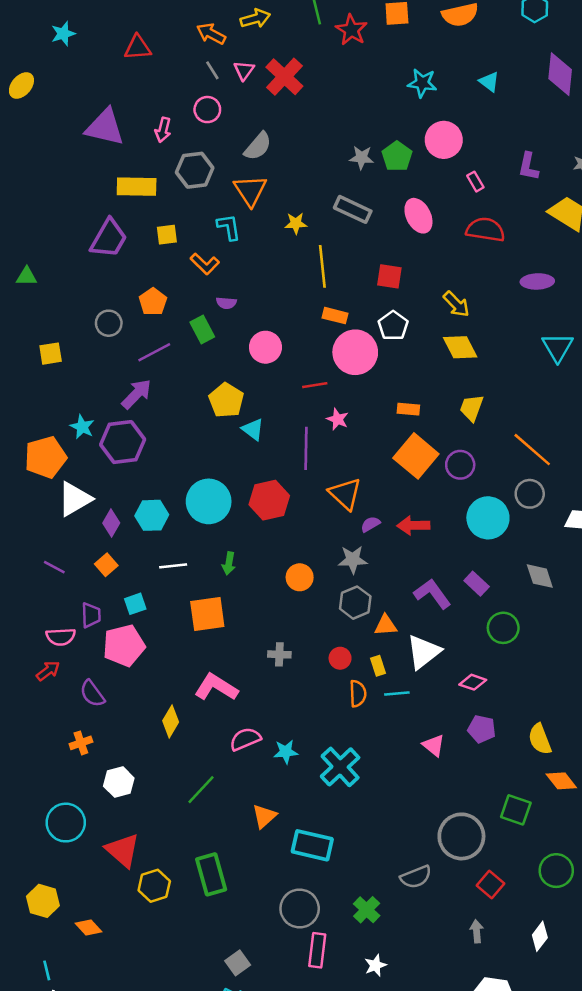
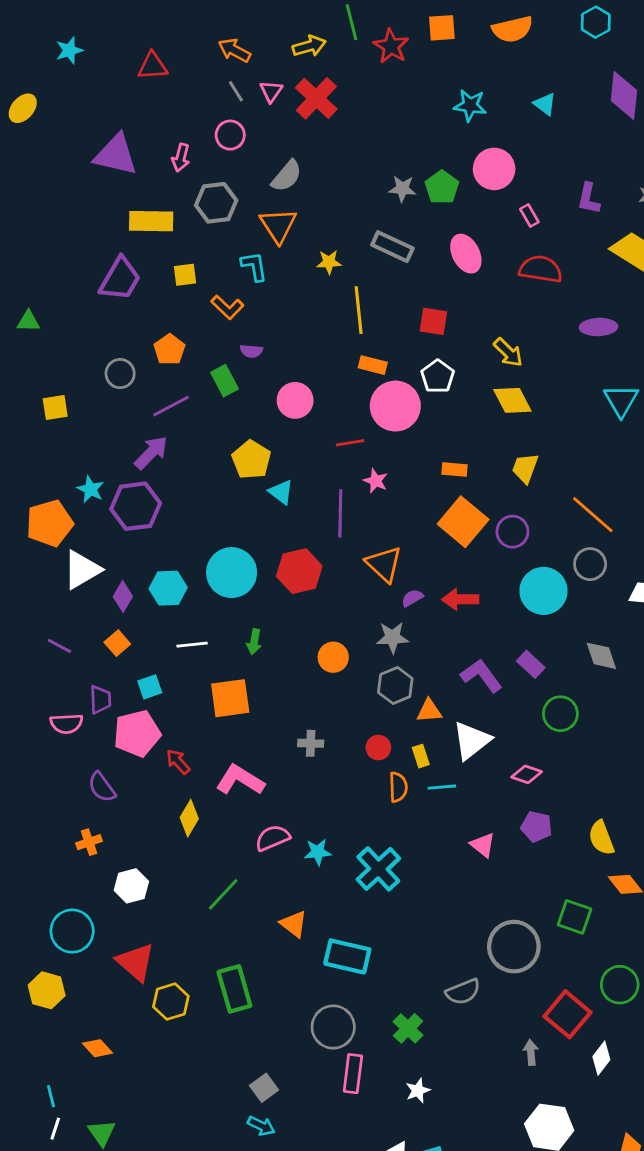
yellow arrow: (255, 19) -> (309, 46), moved
red arrow: (48, 671) -> (178, 762), moved, turned -95
orange triangle: (264, 816) -> (294, 924), turned -40
red square: (491, 884) -> (567, 1014), moved, size x1.5
yellow hexagon: (43, 901) -> (47, 990), moved

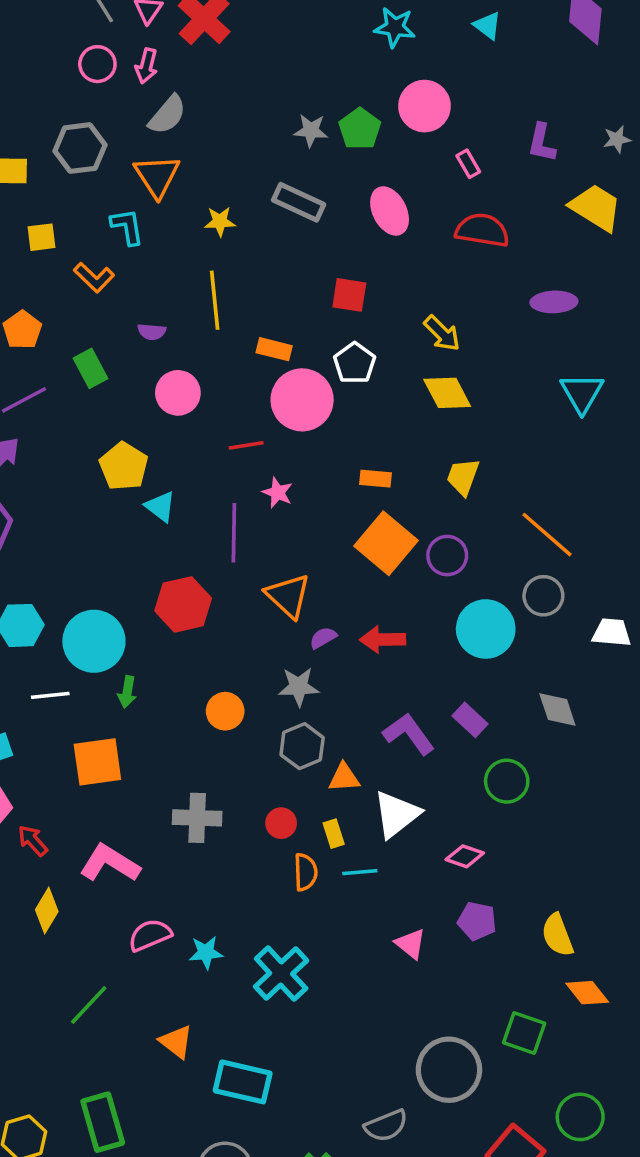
pink arrow: (181, 158) -> (146, 66), moved
yellow line: (359, 310) -> (215, 300), moved
purple semicircle: (251, 351) -> (152, 332), moved
cyan circle: (232, 573) -> (94, 641), moved
gray cross: (311, 743) -> (197, 818), size x1.5

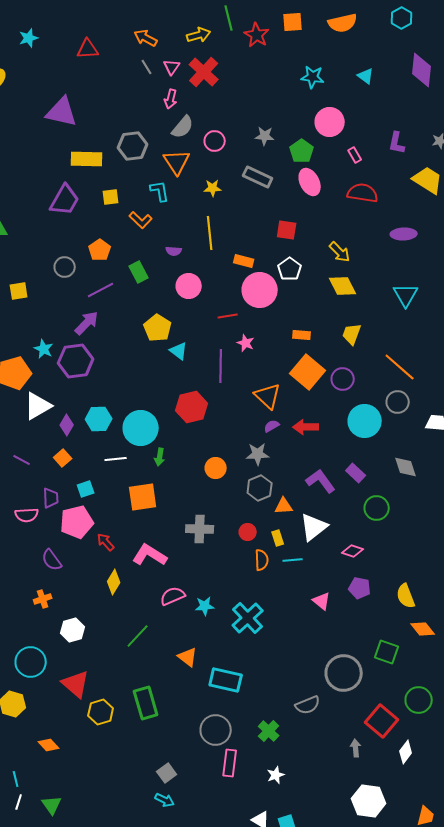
pink circle: (97, 64) -> (215, 141), moved
green pentagon: (360, 129) -> (302, 151), moved
cyan triangle: (582, 393) -> (406, 295), moved
orange triangle: (288, 596) -> (268, 396), moved

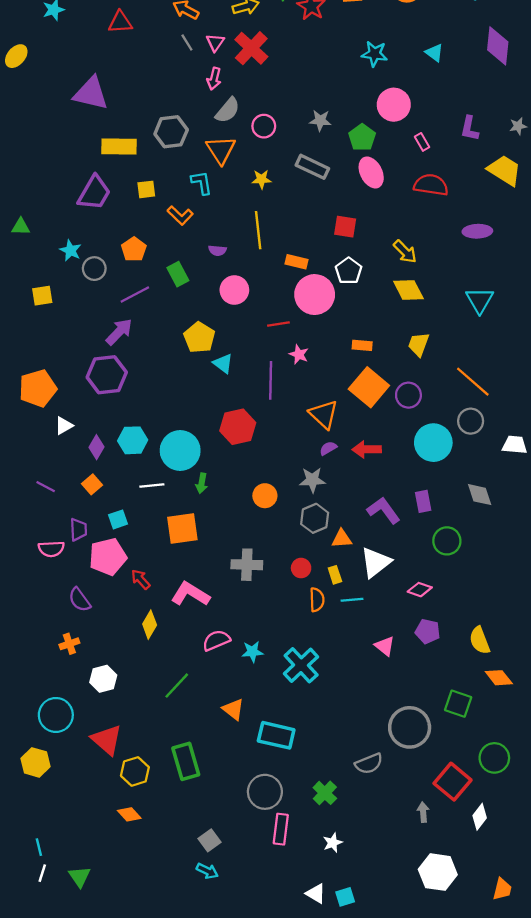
cyan star: (44, 349) -> (71, 250), moved
white triangle: (38, 406) -> (64, 426), size x0.6
purple rectangle: (356, 473) -> (423, 501), turned 36
orange diamond: (49, 745) -> (129, 814), moved

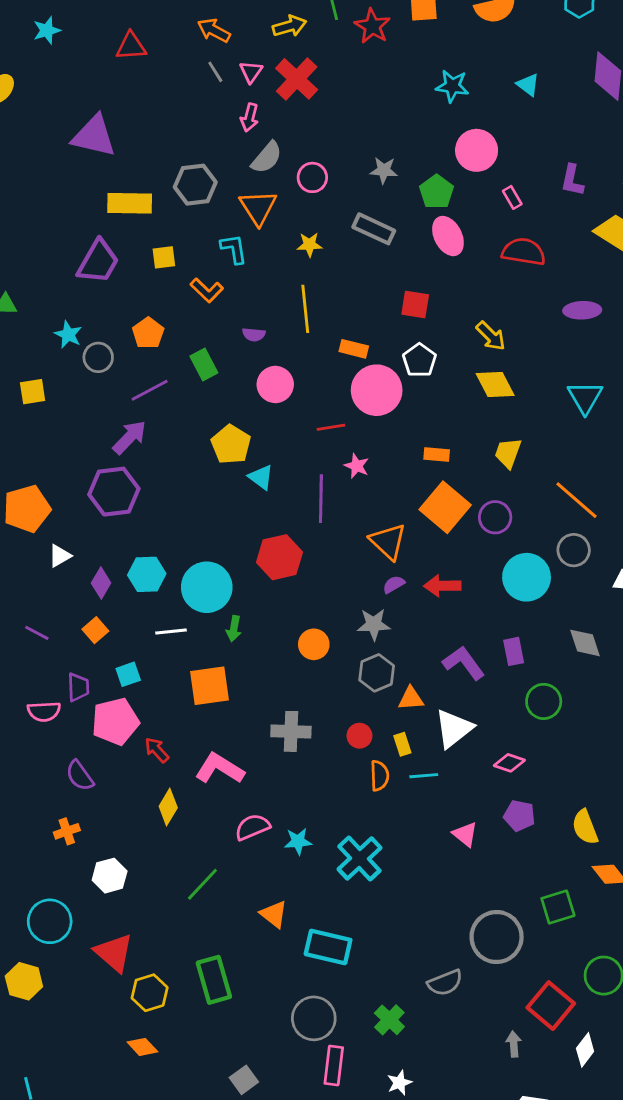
green square: (458, 704) -> (558, 907), turned -36

